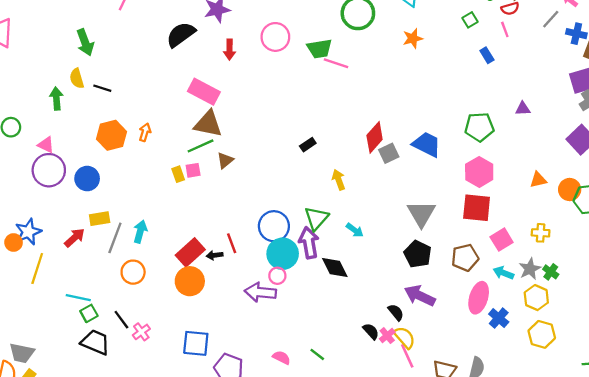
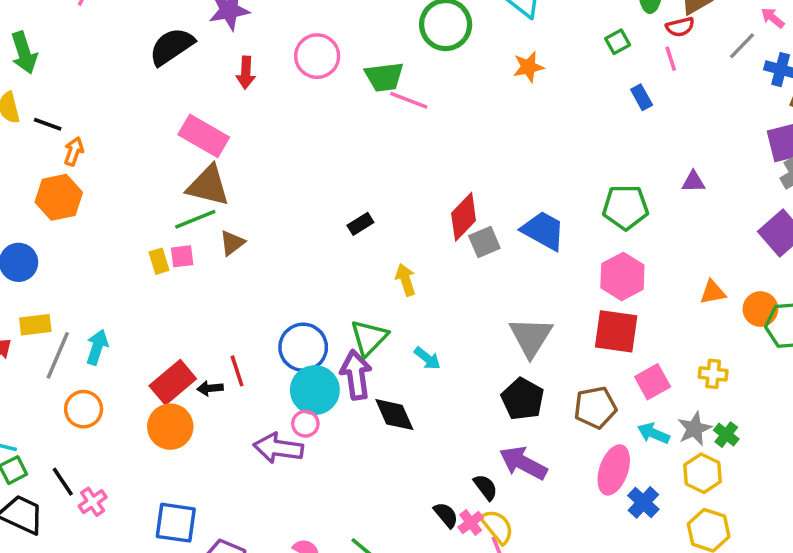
orange arrow: (145, 132) -> (74, 151), moved

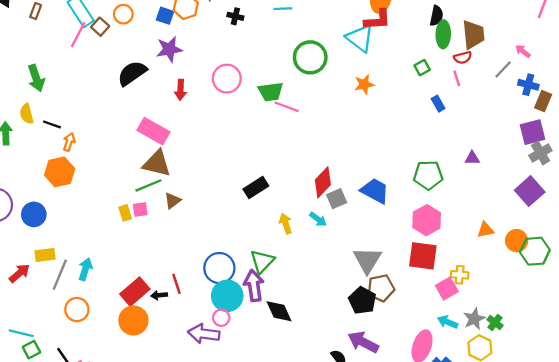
black rectangle: (360, 224) -> (256, 187), size x1.5
cyan arrow: (427, 358) -> (318, 219), moved
yellow cross: (713, 374) -> (460, 275), moved
brown pentagon: (595, 407) -> (381, 288), moved

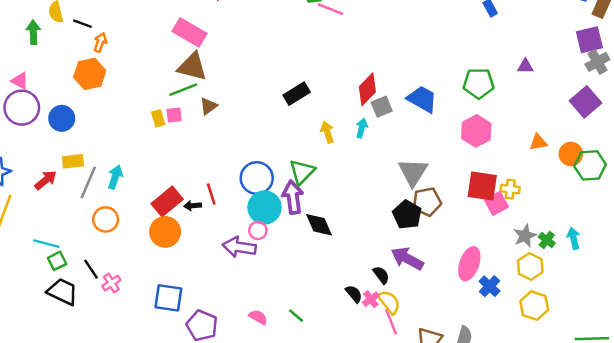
cyan arrow: (318, 219) -> (362, 128), turned -114
red square: (423, 256) -> (482, 186), moved
cyan arrow: (448, 322) -> (574, 238), moved, turned 54

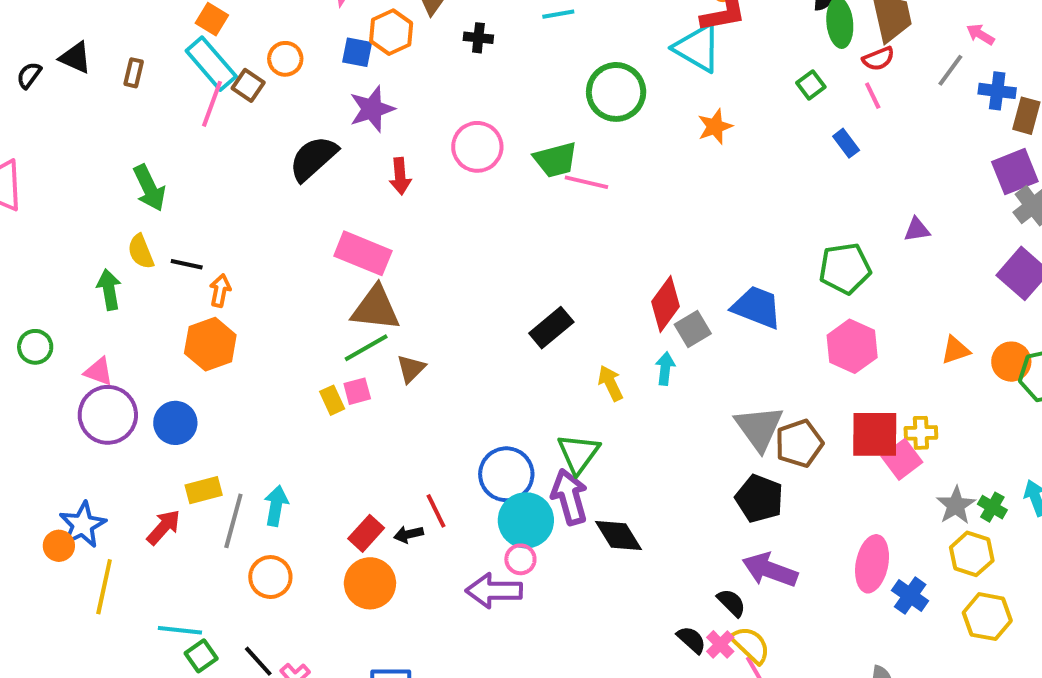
red rectangle: (167, 201) -> (366, 533), size x0.7
brown pentagon: (427, 202) -> (799, 443), moved

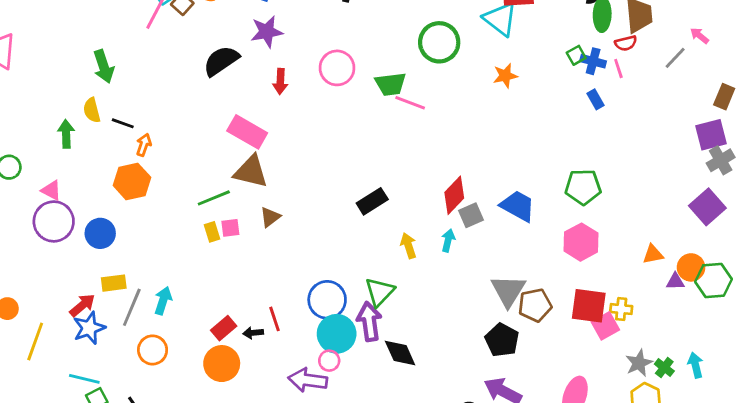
blue cross: (997, 91) -> (593, 61), moved
purple triangle: (917, 230) -> (675, 281), moved
green line: (366, 348) -> (214, 198), moved
blue star: (83, 525) -> (89, 328), moved

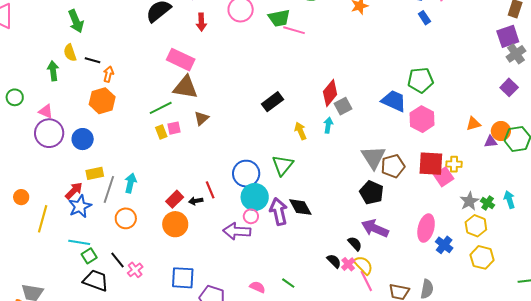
blue trapezoid: (518, 206) -> (394, 101), moved
purple square: (707, 207) -> (509, 87), size x0.7
purple arrow: (369, 322) -> (279, 212), moved

